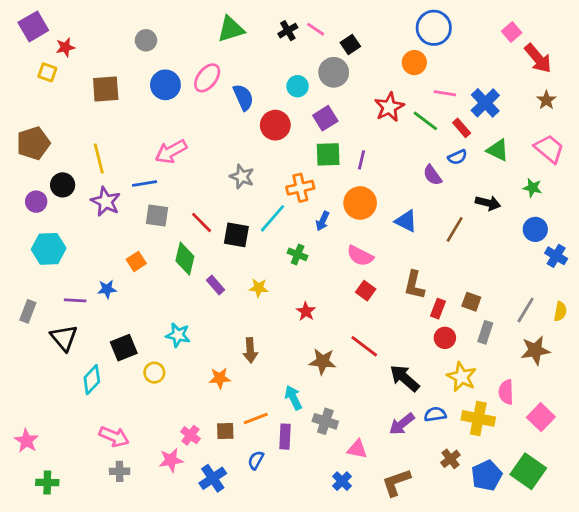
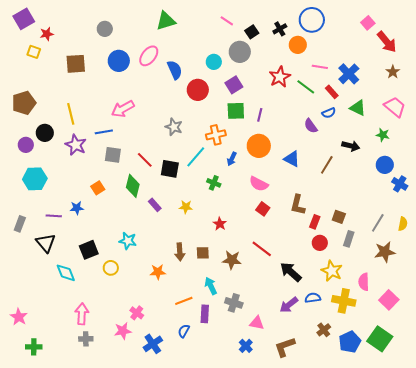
black cross: (288, 31) -> (280, 29), moved
cyan diamond: (92, 380) -> (66, 273), turned -65
brown square: (225, 431) -> (203, 253), moved
pink arrow: (114, 437) -> (82, 314), turned -110

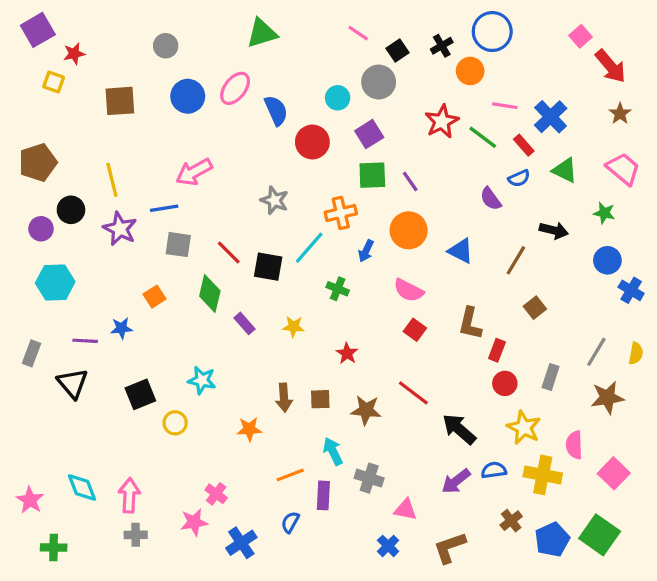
purple line: (260, 115) -> (410, 181), turned -48
brown square: (339, 217) -> (535, 308), moved, turned 32
cyan diamond: (66, 273) -> (82, 488), moved

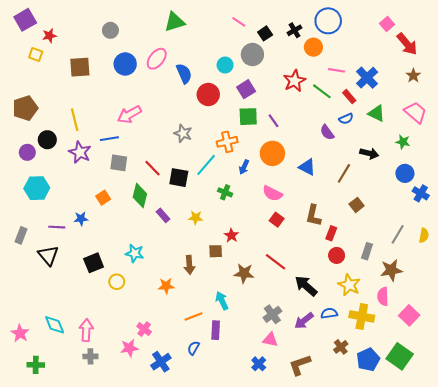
brown star: (607, 398) -> (391, 270), moved
brown square: (320, 399) -> (216, 251), moved
gray cross: (369, 478) -> (272, 314), moved, turned 36

